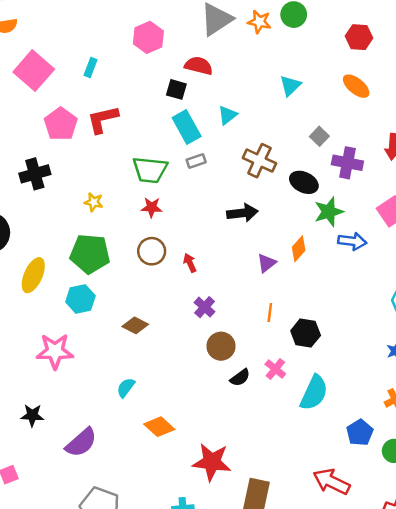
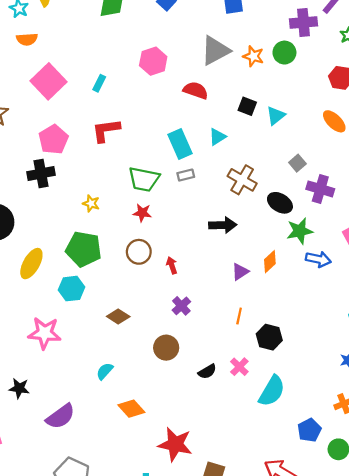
black square: (176, 89) -> (247, 106), moved
pink pentagon: (61, 124) -> (53, 139), moved
brown circle: (221, 346) -> (166, 348), moved

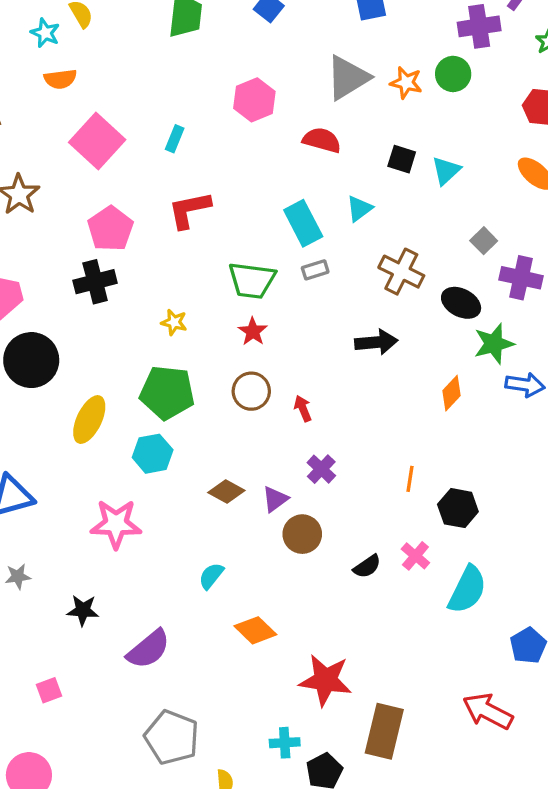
red star: (142, 213) -> (253, 331), turned 30
purple triangle: (240, 272) -> (275, 499), moved

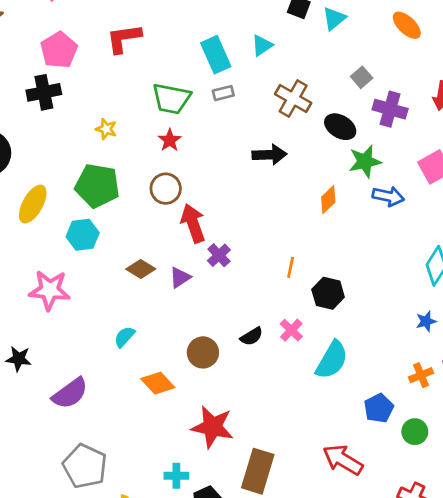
red arrow: (303, 408) -> (193, 223), moved, size x1.8
brown circle: (302, 534) -> (203, 352), moved

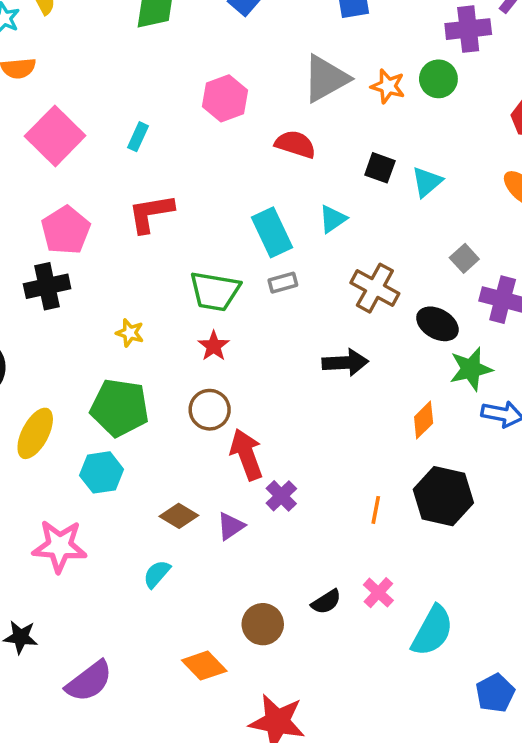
black hexagon: (328, 293) -> (443, 496), moved, size x1.4
cyan semicircle: (124, 337) -> (157, 574), moved

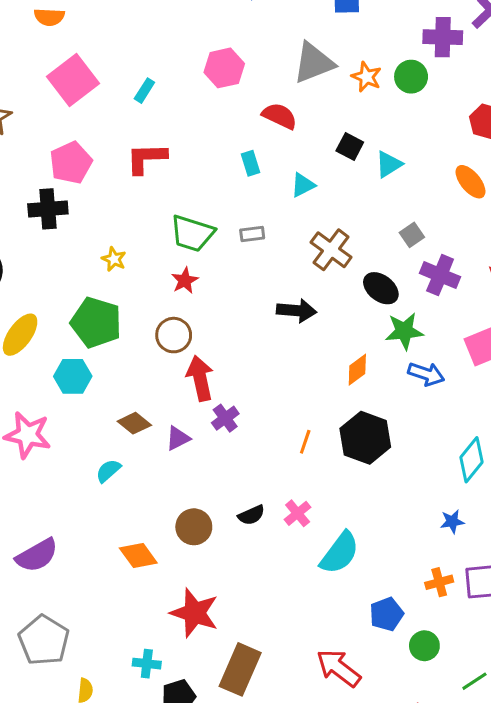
cyan rectangle: (272, 232) -> (250, 163), moved, size x0.6

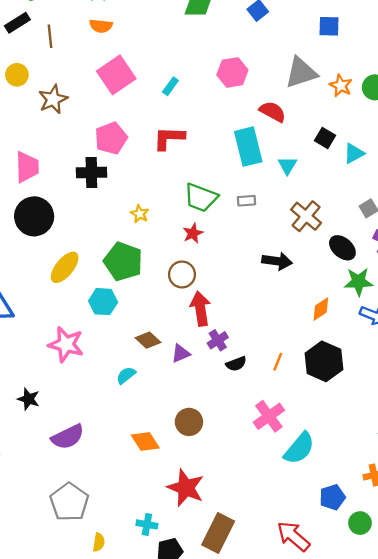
cyan rectangle: (250, 163) -> (248, 147), size x2.0
cyan triangle: (303, 185) -> (287, 165), turned -36
pink cross: (298, 513) -> (269, 416), size x1.5
black semicircle: (251, 515) -> (236, 364), moved

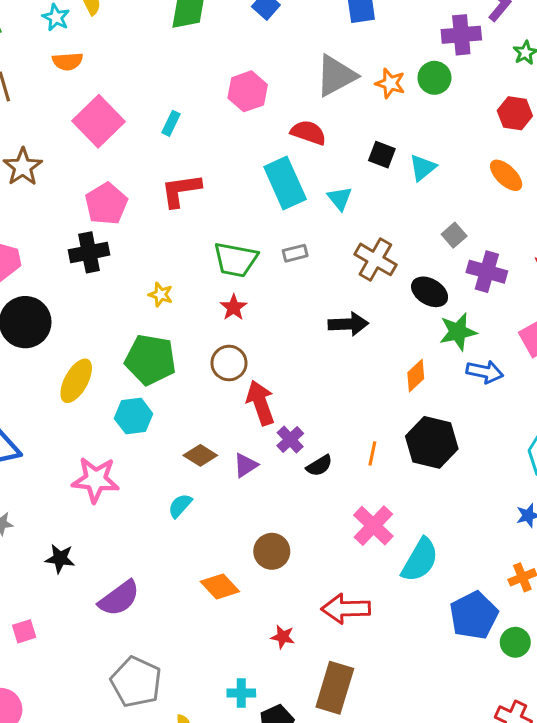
red star: (186, 488) -> (283, 637), size x0.5
blue pentagon: (332, 497) -> (474, 615), size x1.4
red arrow: (293, 536) -> (346, 609), moved, turned -32

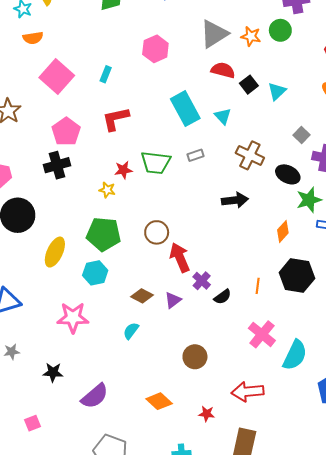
red semicircle: (308, 133) -> (223, 70), moved
black square: (382, 155) -> (249, 85), turned 36
red star: (234, 307) -> (123, 170), moved, turned 30
orange diamond: (220, 587) -> (159, 401), moved

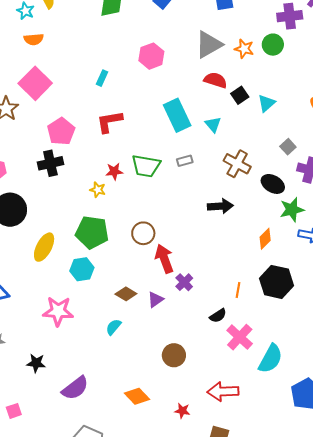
pink square: (57, 76) -> (35, 83), moved
black semicircle: (223, 297) -> (218, 316), moved

